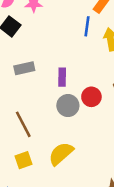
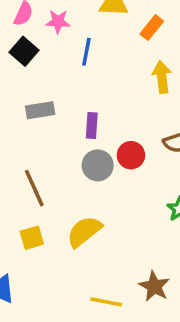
blue line: (87, 26) -> (86, 52), moved

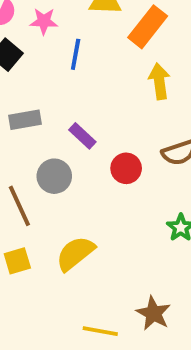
orange rectangle: (152, 28) -> (148, 27), size x1.5
purple rectangle: (92, 125) -> (82, 136), turned -50
gray circle: (98, 165) -> (54, 176), moved

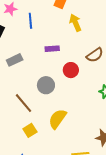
purple rectangle: (82, 136) -> (52, 49), moved, turned -32
gray circle: (54, 176) -> (46, 85), moved

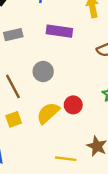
purple rectangle: (52, 49) -> (59, 31), size x1.5
red circle: (71, 70) -> (73, 105), moved

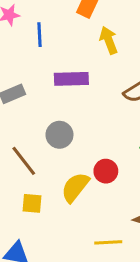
yellow square: (14, 119) -> (32, 203), turned 35

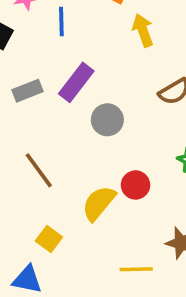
purple rectangle: (71, 79) -> (76, 82), moved, turned -52
gray circle: (59, 135) -> (107, 120), moved
yellow square: (32, 203) -> (49, 239), moved, turned 30

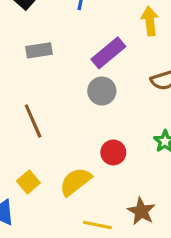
purple rectangle: (76, 82) -> (108, 53), moved
yellow semicircle: (99, 203) -> (75, 182), moved

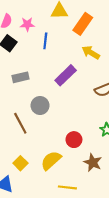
yellow arrow: (150, 21) -> (91, 52), turned -48
gray circle: (102, 91) -> (40, 105), moved
brown star: (141, 211) -> (93, 162), moved

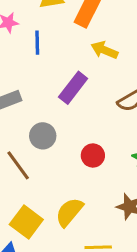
red circle: (74, 140) -> (93, 156), moved
yellow square: (20, 163) -> (26, 222), size x1.5

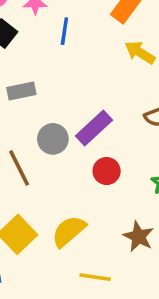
purple rectangle: (73, 88) -> (94, 128), moved

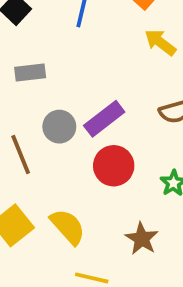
red circle: (107, 171) -> (114, 166), size x1.4
yellow semicircle: (69, 231) -> (68, 227), turned 84

